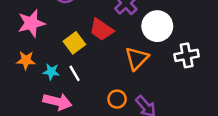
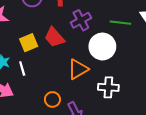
white cross: (187, 55) -> (108, 87), moved

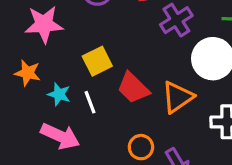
red trapezoid: (54, 37) -> (133, 88), moved

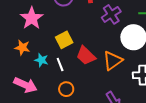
pink star: (44, 24) -> (32, 18), turned -30
pink arrow: (60, 136) -> (25, 85), moved
orange circle: (141, 147) -> (66, 89), moved

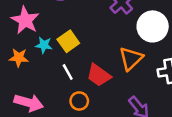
red trapezoid: (86, 56) -> (99, 75), moved
cyan star: (41, 60) -> (44, 45), moved

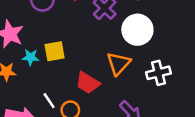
yellow square: (68, 41) -> (55, 51), turned 30
white line: (68, 72) -> (49, 101), moved

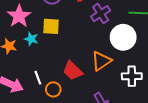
yellow square: (55, 51) -> (51, 26), moved

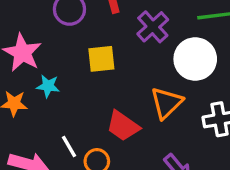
yellow square: (51, 26) -> (101, 59), moved

